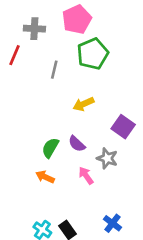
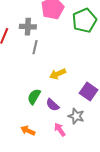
gray cross: (34, 29) -> (28, 27), moved
green pentagon: (93, 54) -> (84, 20), moved
green semicircle: (50, 148) -> (34, 97), moved

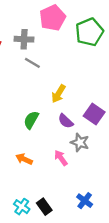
gray line: (35, 47) -> (32, 63), turned -72
yellow arrow: (58, 74) -> (59, 94), turned -35
purple semicircle: (53, 105) -> (66, 121), moved

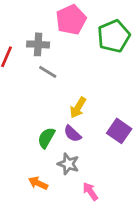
purple semicircle: (66, 121) -> (72, 134), moved
gray star: (80, 142) -> (68, 164), moved
pink arrow: (61, 158) -> (90, 191), moved

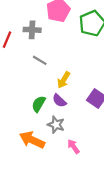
gray line: (48, 72) -> (40, 60), moved
orange arrow: (38, 183) -> (32, 140), size x1.6

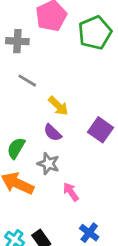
yellow arrow: (64, 80) -> (58, 106), turned -77
green semicircle: (39, 104) -> (16, 148), moved

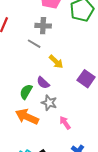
gray cross: (17, 41) -> (43, 26), moved
purple semicircle: (53, 133) -> (43, 83), moved

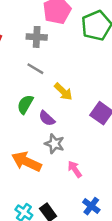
gray cross: (43, 26) -> (37, 37), moved
green semicircle: (26, 92) -> (25, 104), moved

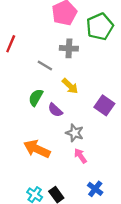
gray cross: (37, 37) -> (69, 48), moved
gray star: (54, 144) -> (75, 133), moved

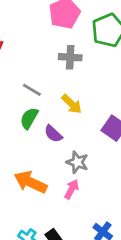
gray line: (45, 65) -> (32, 90), moved
pink arrow: (80, 156) -> (72, 189), moved, turned 63

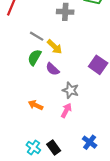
yellow arrow: (72, 104) -> (55, 47), moved
orange arrow: (30, 182) -> (36, 105), size x0.6

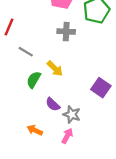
gray line: (37, 36) -> (26, 52), moved
purple semicircle: (52, 69) -> (53, 104), moved

